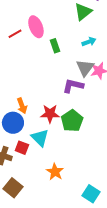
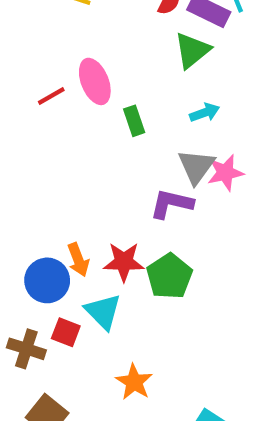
orange arrow: (22, 106) -> (78, 260), moved

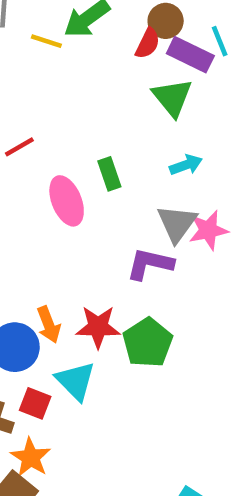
green triangle: (192, 50) -> (172, 97), turned -30
pink ellipse: (95, 81) -> (67, 201), moved
orange star: (134, 382) -> (31, 457), moved

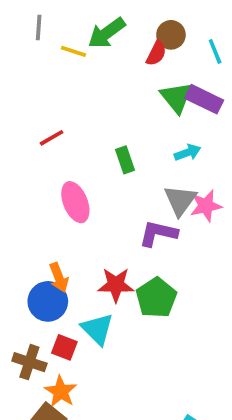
purple rectangle: (190, 55) -> (204, 99), moved
pink ellipse: (67, 201) -> (75, 202), moved
orange arrow: (49, 325) -> (59, 278), moved

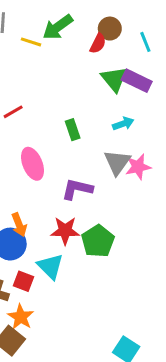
purple L-shape: (158, 233) -> (77, 189), moved

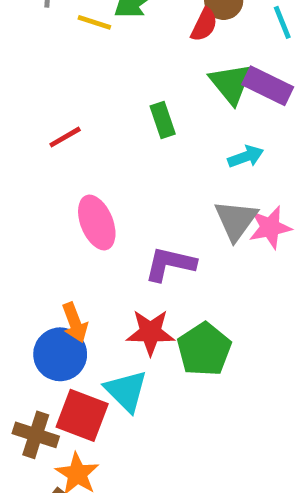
green rectangle: (73, 130) -> (163, 120), moved
red square: (24, 281) -> (82, 415), size x1.5

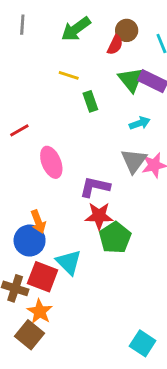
yellow line: (94, 22) -> (69, 75), moved
red line: (65, 137) -> (19, 130), moved
red star: (150, 332) -> (99, 216), moved

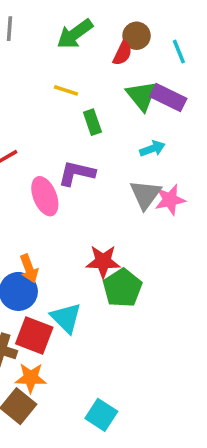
purple L-shape: (95, 187) -> (77, 173), moved
orange star: (40, 312) -> (31, 378), turned -30
cyan square: (143, 343) -> (101, 415), moved

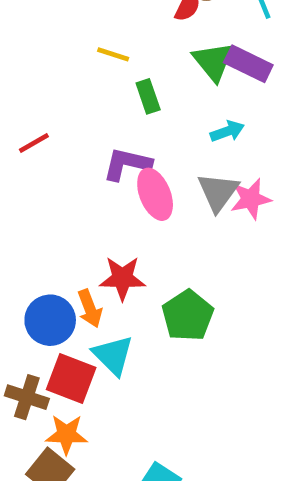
pink ellipse: (45, 196) -> (155, 194), moved
red star: (103, 261) -> (122, 278), moved
orange arrow: (29, 269) -> (90, 309), moved

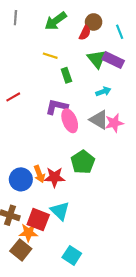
gray triangle: (218, 192) -> (99, 120), turned -36
red star: (122, 278) -> (54, 177), moved
green pentagon: (188, 316) -> (83, 162), moved
cyan triangle: (113, 355) -> (60, 211), moved
red square: (71, 378) -> (38, 220), moved

